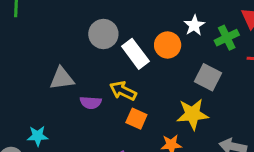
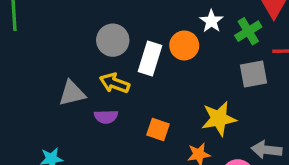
white rectangle: (135, 54) -> (150, 59), turned 60
gray square: (208, 77) -> (253, 74), moved, turned -32
yellow arrow: (123, 91) -> (115, 83), moved

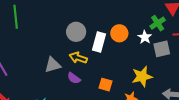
white star: (211, 21) -> (145, 37), moved
purple semicircle: (106, 117) -> (74, 78), turned 40

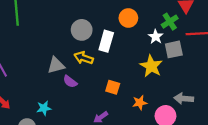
orange circle: (119, 33) -> (128, 18), moved
yellow star: (142, 77) -> (151, 66), moved, turned -30
purple semicircle: (74, 78) -> (70, 82), moved

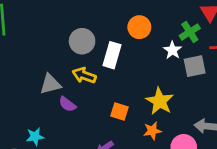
yellow star: (151, 66) -> (160, 101), moved

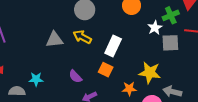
white rectangle: (112, 55) -> (113, 46), moved
yellow star: (160, 101) -> (150, 73), moved, turned -30
purple semicircle: (67, 104) -> (75, 76), moved

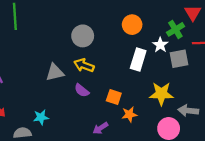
white rectangle: (113, 46) -> (138, 60), moved
purple semicircle: (75, 76) -> (82, 90), moved
orange star: (129, 89) -> (129, 114), moved

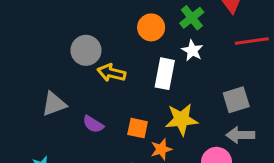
green cross: (175, 29) -> (192, 18), moved
gray square: (179, 59) -> (236, 100), moved
yellow arrow: (84, 65) -> (111, 73), moved
yellow star: (161, 94) -> (181, 119), moved

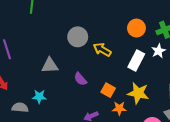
gray circle: (86, 50) -> (78, 37), moved
gray triangle: (54, 104) -> (50, 66), moved

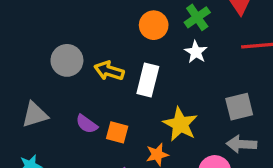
white rectangle: (136, 60) -> (148, 80), moved
orange square: (108, 90) -> (117, 132), moved
yellow star: (138, 93) -> (180, 124), turned 30

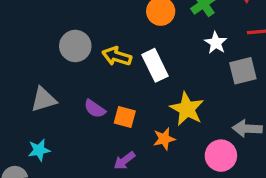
white star: (196, 52) -> (216, 43), moved
white rectangle: (148, 80) -> (155, 65), turned -40
gray square: (239, 107) -> (243, 71), moved

